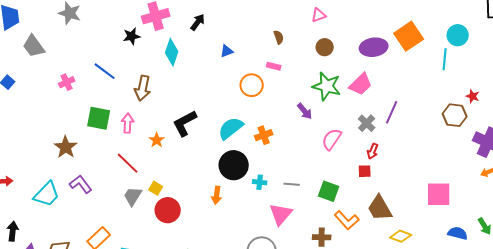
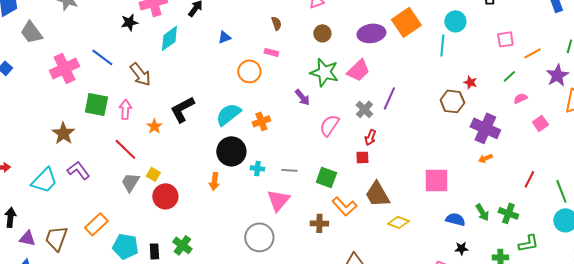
cyan diamond: (172, 52) -> (169, 38), turned 36
pink cross: (67, 82) -> (64, 68), size x1.8
brown arrow: (143, 88) -> (140, 74), turned -50

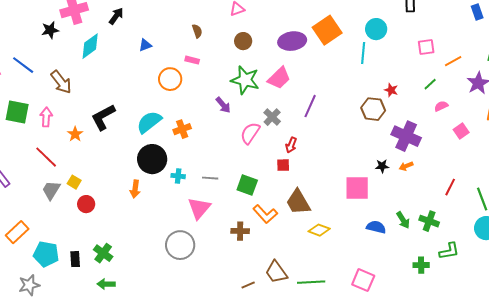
gray cross: (364, 109) -> (272, 117), moved
red circle: (165, 196) -> (86, 204), size x0.7
black star: (461, 248) -> (382, 166), moved

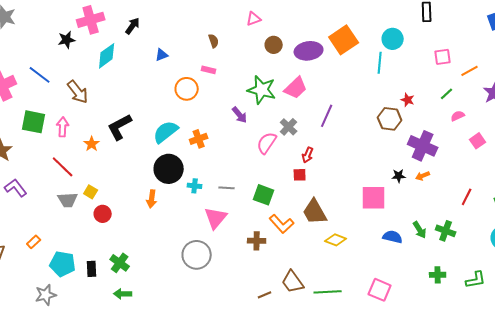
brown circle: (243, 41) -> (274, 45), moved
gray trapezoid: (51, 190) -> (68, 200), turned -125
orange rectangle: (17, 232) -> (34, 242), size x0.6
green L-shape: (449, 251) -> (476, 280), moved

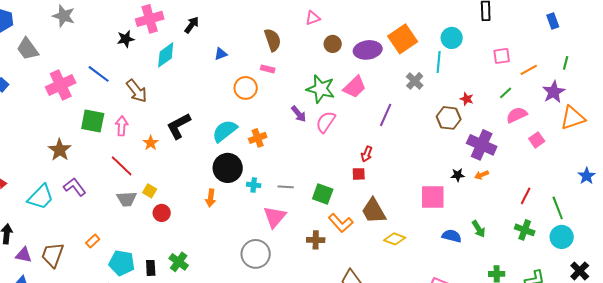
brown semicircle: (214, 41) -> (273, 40), size x1.6
pink semicircle: (458, 116) -> (517, 115), size x1.5
gray cross: (289, 127) -> (415, 81), moved
pink semicircle: (267, 143) -> (326, 122), moved
green cross: (446, 231) -> (525, 230), moved

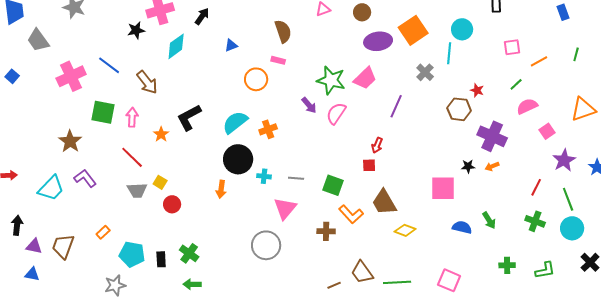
brown circle: (333, 44) -> (362, 12), moved
purple star: (554, 92) -> (564, 160), moved

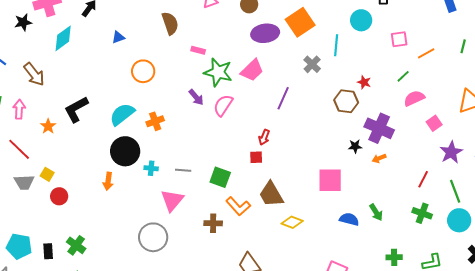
cyan circle: (462, 29) -> (361, 20), moved
pink rectangle: (278, 60) -> (198, 50), moved
black star: (468, 166) -> (355, 146), moved

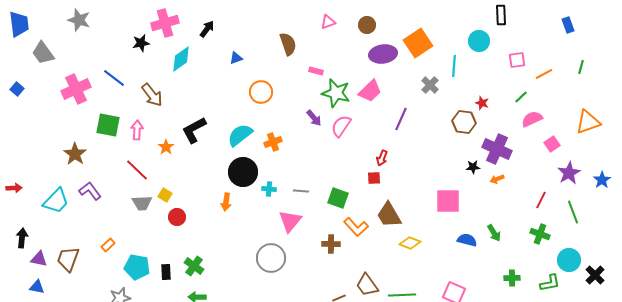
cyan circle: (459, 220) -> (569, 260), moved

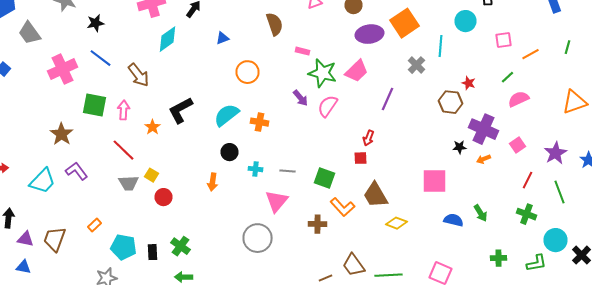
black star: (141, 43) -> (96, 23), moved
orange cross: (273, 142) -> (260, 122), turned 30
pink square: (552, 144) -> (518, 145), moved
black circle: (243, 172) -> (230, 152), size x0.6

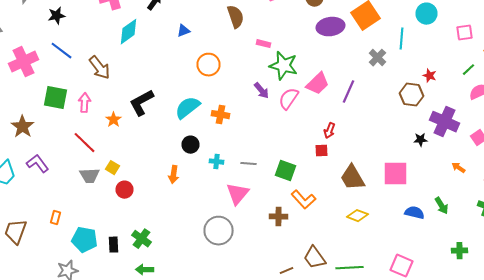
pink trapezoid: (356, 71) -> (318, 84), moved
orange arrow: (484, 159) -> (458, 168), moved, turned 56
brown trapezoid: (376, 195) -> (352, 178), moved
orange rectangle: (94, 225) -> (56, 218), turned -32

